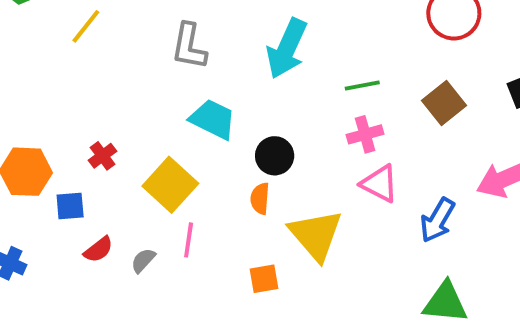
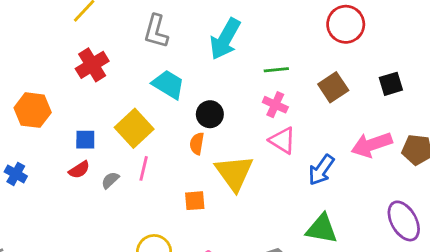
pink cross: (365, 134) -> (275, 105), turned 35
red cross: (103, 156) -> (92, 65), moved, size x1.6
blue square: (70, 206) -> (85, 140), moved

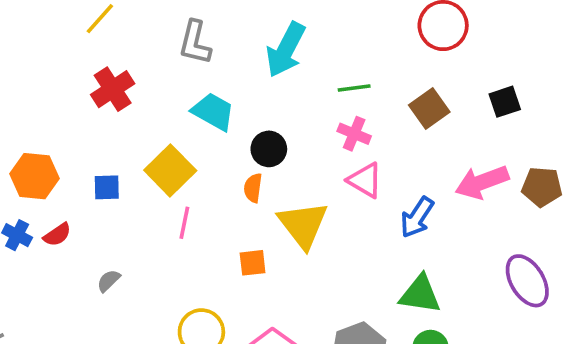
orange hexagon: (33, 110) -> (34, 176), moved
red semicircle: (79, 170) -> (57, 235), moved
gray semicircle: (110, 180) -> (109, 281), moved

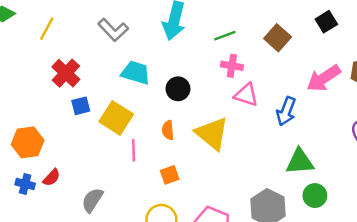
gray L-shape: (195, 43) -> (113, 30), turned -44
blue square: (107, 187) -> (81, 106), moved
orange semicircle: (253, 188) -> (168, 130), moved
orange square: (253, 263) -> (170, 175), moved
gray semicircle: (109, 281) -> (92, 200), size x1.5

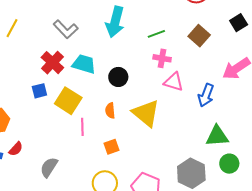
red cross: (66, 73) -> (52, 63), moved

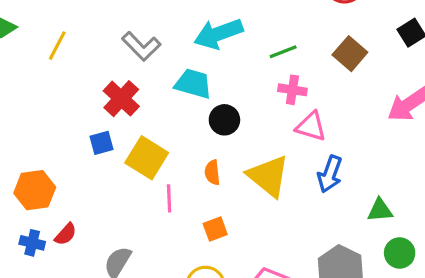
cyan arrow: (115, 22) -> (218, 34), turned 56
cyan trapezoid: (84, 64) -> (193, 84), moved
blue arrow: (206, 95) -> (330, 174), moved
green triangle: (217, 136) -> (380, 210), size x0.7

